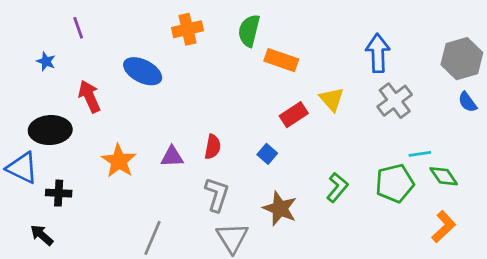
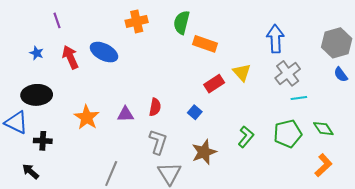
blue star: (46, 61) -> (37, 53), moved
red arrow: (89, 96) -> (70, 57), moved
cyan line: (420, 154) -> (299, 98), moved
brown star: (280, 208) -> (204, 152), turned 30

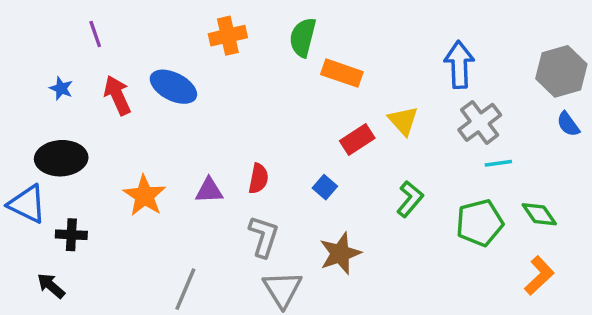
green L-shape: (246, 137) -> (410, 199), moved

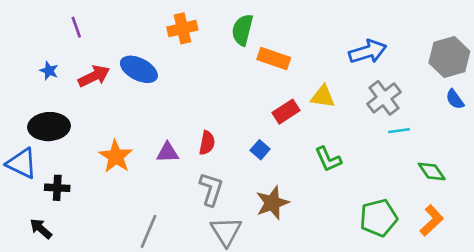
blue arrow: (459, 65) -> (368, 52), turned 75
red arrow: (117, 95) -> (94, 76), turned 88
yellow triangle: (403, 121) -> (323, 97), turned -40
green L-shape: (410, 199) -> (328, 159), turned 116
green pentagon: (480, 223) -> (379, 218), moved

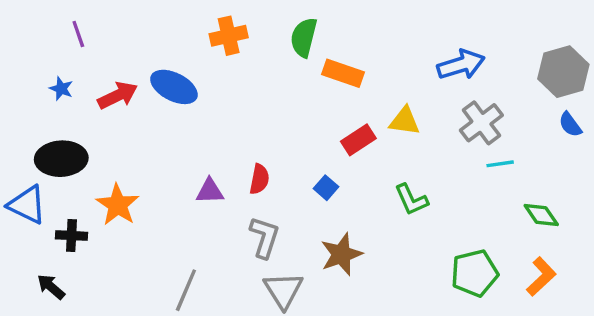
purple line: (76, 27) -> (78, 34), moved
orange star: (116, 156) -> (118, 205), moved

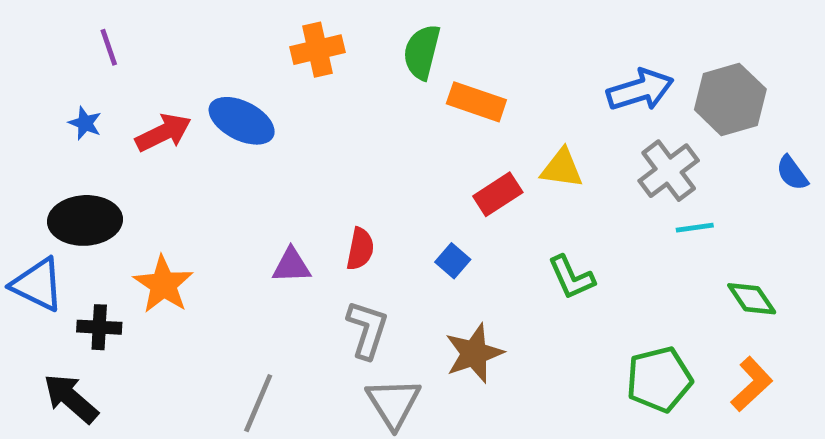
gray hexagon: (563, 72) -> (730, 99), moved
black arrow: (51, 287) -> (71, 398), size x1.4

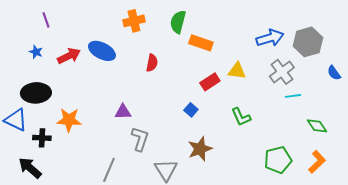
red semicircle: (360, 249) -> (152, 63), moved
orange star: (163, 284) -> (69, 120), turned -30
gray L-shape: (367, 330) -> (140, 139), moved

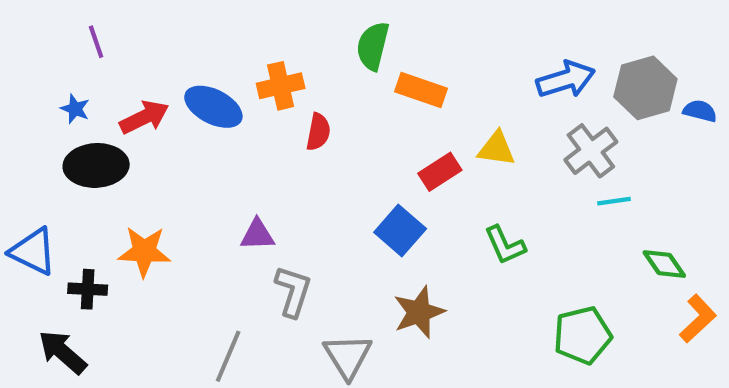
orange cross: (134, 21) -> (281, 86), moved
blue semicircle: (334, 73) -> (700, 111), moved, turned 140
black ellipse: (36, 93) -> (96, 165), moved
blue square: (191, 110) -> (400, 230), size x1.6
orange L-shape: (317, 162) -> (698, 319), moved

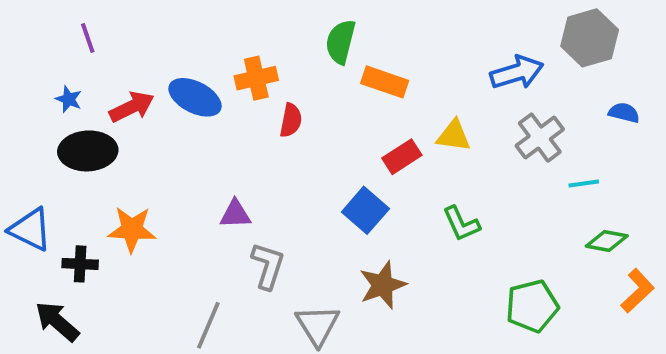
gray hexagon: (645, 88) -> (590, 38), moved
blue semicircle: (700, 111) -> (624, 113), moved
cyan line: (614, 201) -> (584, 183), moved
green diamond: (664, 264) -> (607, 241), turned -45

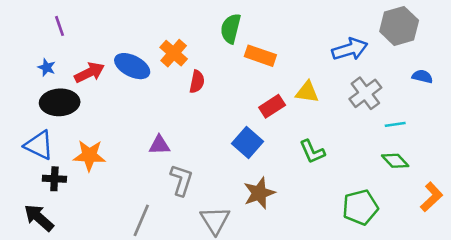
orange cross: (256, 78) -> (174, 53), turned -36
blue triangle: (30, 229) -> (39, 145), moved
green diamond: (607, 241) -> (395, 161), moved, turned 36

